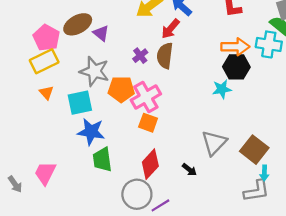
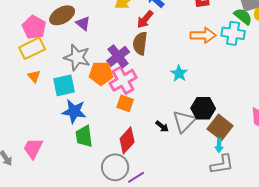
purple cross: (140, 56) -> (118, 56), moved, size x1.6
black hexagon: (236, 67) -> (203, 108), moved
cyan star: (222, 89) -> (179, 73), moved, turned -30
black arrow: (189, 170) -> (162, 126), moved
cyan arrow: (264, 173) -> (219, 145), moved

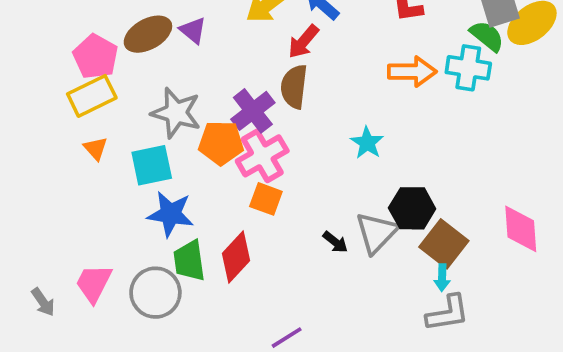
purple triangle: (83, 23) -> (193, 30), moved
red diamond: (127, 140) -> (236, 257), moved
gray circle: (115, 167) -> (155, 293), moved

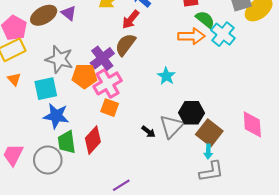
green semicircle: (487, 36) -> (205, 19), moved
cyan cross: (468, 68) -> (223, 34), turned 30
brown semicircle: (294, 87) -> (125, 45), turned 30

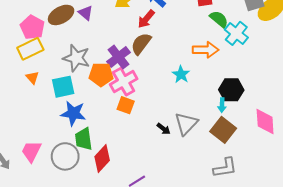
orange arrow: (191, 36) -> (206, 50), moved
black hexagon: (191, 113) -> (231, 90), moved
red diamond: (93, 140) -> (102, 158), moved
cyan arrow: (208, 152) -> (222, 105), moved

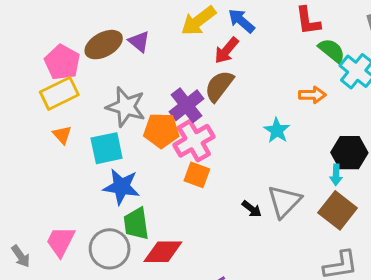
orange arrow: (206, 50) -> (312, 95), size x0.7
red diamond: (102, 158) -> (163, 252), turned 48

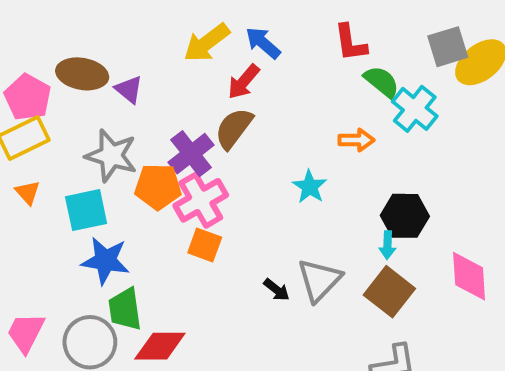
purple triangle: (139, 42) -> (129, 89), moved
brown ellipse: (104, 45) -> (82, 74), turned 39

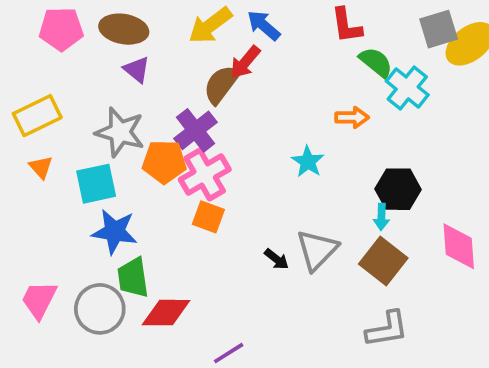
brown ellipse: (82, 74) -> (124, 29), moved
pink pentagon: (28, 97) -> (61, 29), moved, turned -30
brown semicircle: (234, 128) -> (221, 84), moved

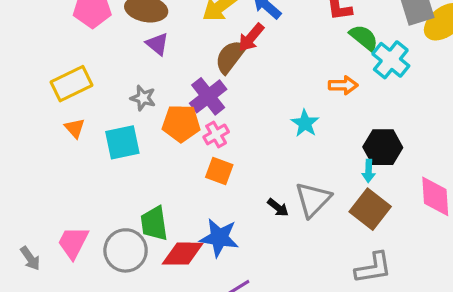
gray star: (120, 132) -> (143, 98), size x0.6
pink cross: (205, 175) -> (216, 134), size x0.6
blue star: (115, 232) -> (219, 238), moved

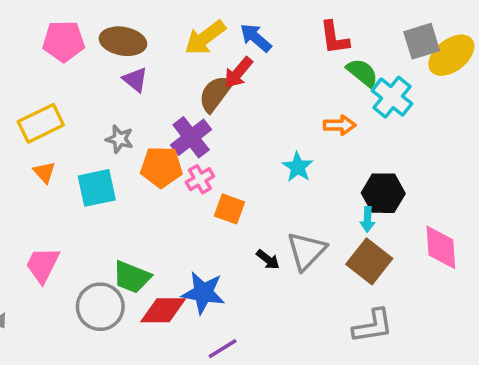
orange square: (219, 171) -> (230, 209), moved
green trapezoid: (154, 223) -> (132, 277), turned -60
pink trapezoid: (73, 242) -> (43, 265), moved

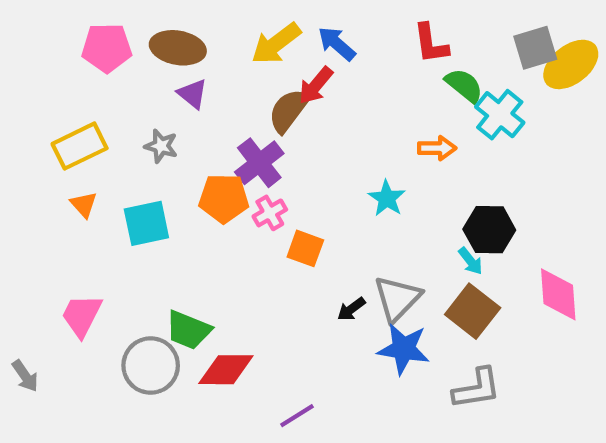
gray star: (119, 139) -> (161, 146), moved
cyan arrow: (368, 219) -> (470, 261), turned -40
black arrow: (268, 260) -> (351, 309), turned 105
blue star: (203, 293) -> (404, 349), moved

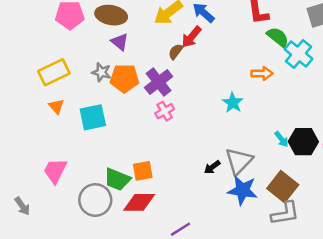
brown semicircle: (289, 110) -> (176, 52), size x0.6
orange pentagon: (224, 198) -> (124, 78), moved
black hexagon: (489, 230) -> (303, 142), moved
orange square: (305, 248) -> (143, 171), moved, turned -30
brown square: (473, 311) -> (283, 187), moved

